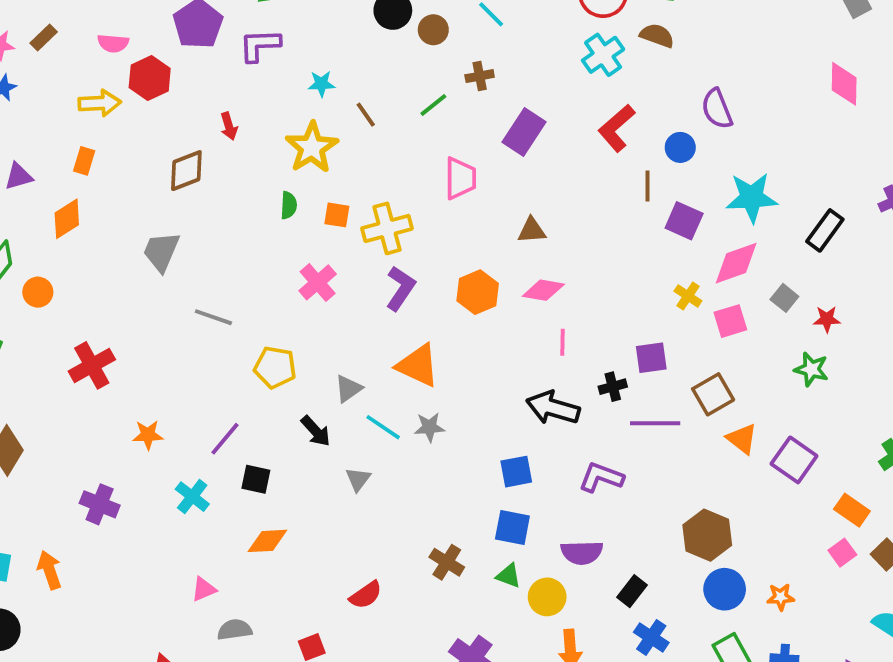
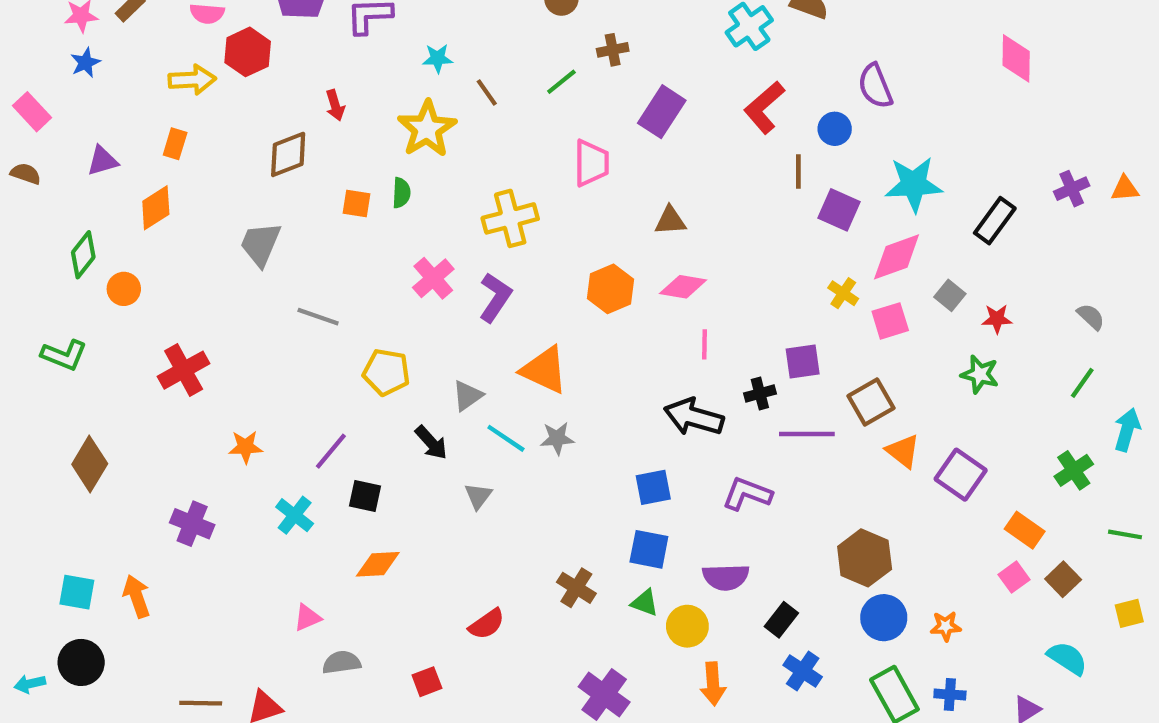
orange square: (337, 215) -> (356, 204), moved
purple L-shape: (401, 288) -> (495, 297), moved

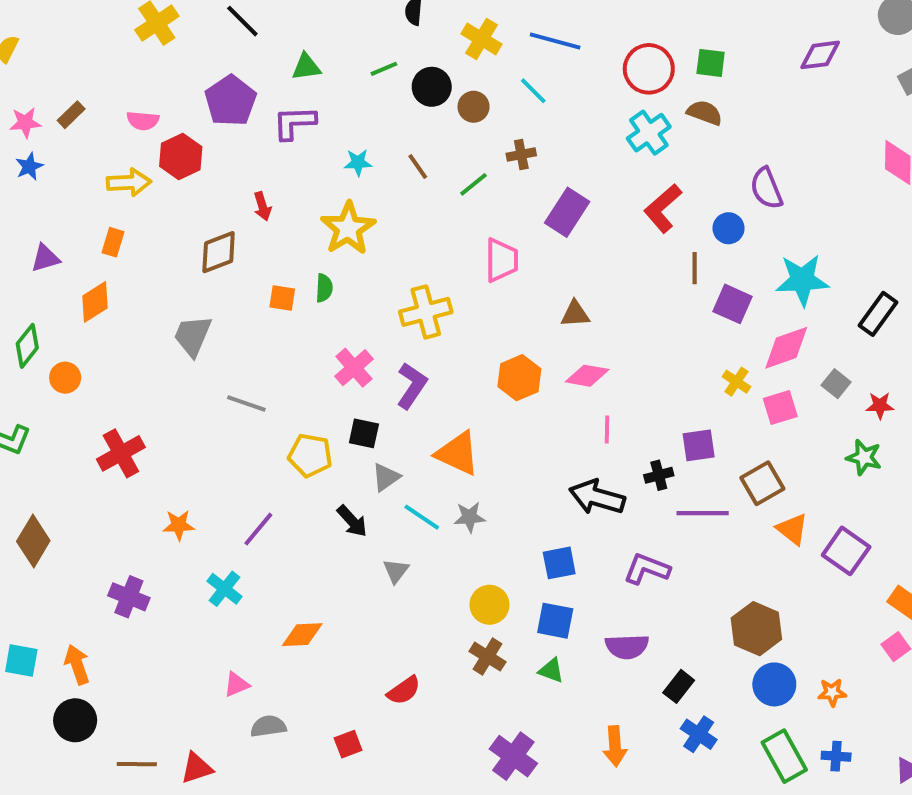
brown line: (487, 93) -> (418, 166), moved
black square: (365, 496) -> (364, 433), moved
yellow circle: (687, 626) -> (489, 605), moved
black circle: (81, 662) -> (75, 720), moved

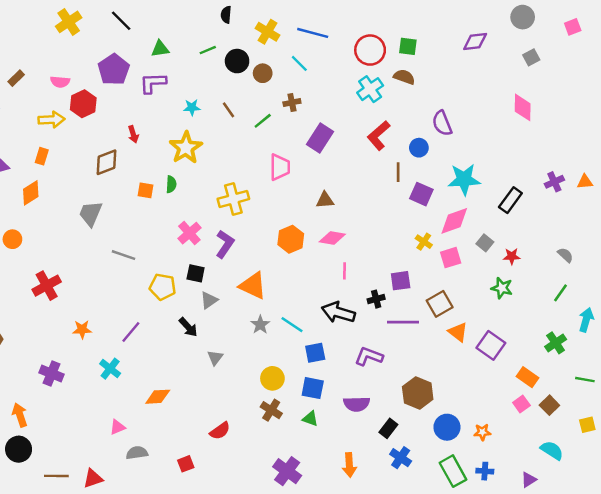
cyan line: (422, 517) -> (292, 325), moved
gray star: (470, 517) -> (260, 325), turned -30
brown hexagon: (756, 629) -> (418, 393), moved

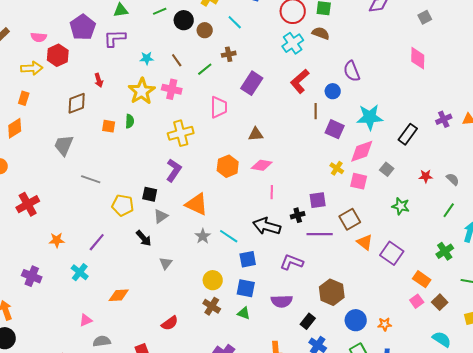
pink cross: (189, 233) -> (172, 89), moved, turned -36
red star: (512, 256) -> (426, 176), moved
pink square: (451, 258) -> (359, 181), turned 30

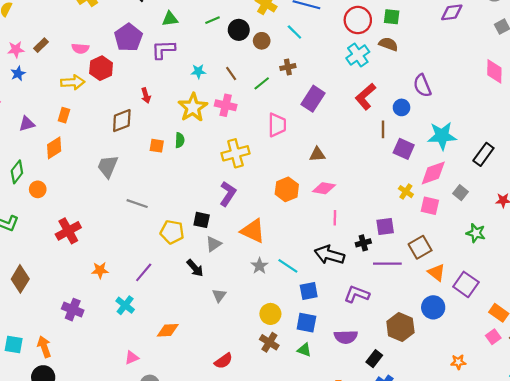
blue circle: (356, 320) -> (433, 307), moved

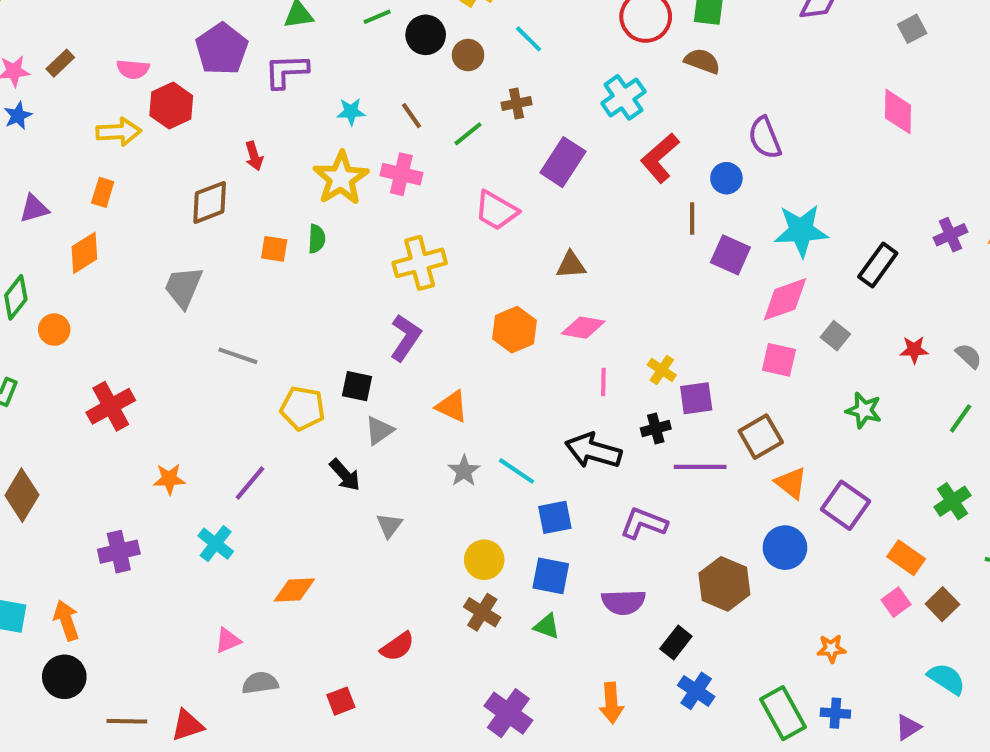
cyan cross: (358, 55) -> (623, 97), moved
pink trapezoid: (277, 125) -> (496, 210), turned 120
yellow cross: (406, 192) -> (662, 370), moved
orange triangle: (253, 231) -> (452, 406), size x0.7
purple cross: (73, 310) -> (119, 552), turned -35

